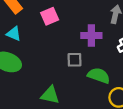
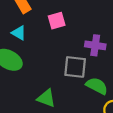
gray square: (74, 60) -> (75, 67), size x1.5

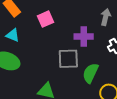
green semicircle: (97, 86) -> (90, 73), turned -84

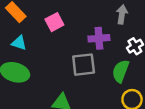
green semicircle: (90, 73) -> (121, 71), moved

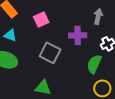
gray square: (84, 65) -> (50, 53), moved, turned 30

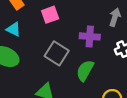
green semicircle: (94, 64) -> (85, 71), moved

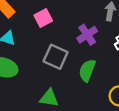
purple cross: (90, 36) -> (87, 35), turned -30

